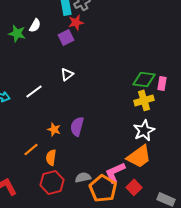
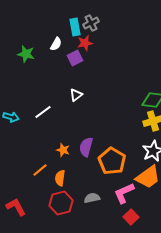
white semicircle: (35, 25) -> (56, 44), moved
red square: (134, 187) -> (131, 217), moved
orange pentagon: (103, 188) -> (112, 161), moved

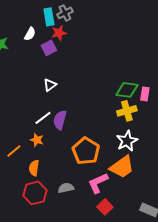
white line: (43, 112) -> (43, 118), moved
purple semicircle: (86, 147) -> (60, 120), moved
orange line: (40, 170) -> (14, 151), moved

